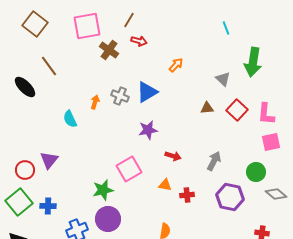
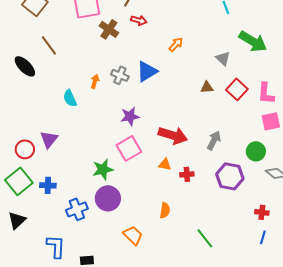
green arrow: (253, 62) -> (253, 41), turned -68
purple star: (148, 130) -> (130, 116), moved
red arrow: (173, 156) -> (173, 135), size x1.8

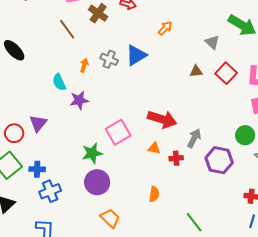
brown line: (49, 45) -> (67, 29), moved
purple star: (130, 116) -> (79, 100), moved
gray arrow: (214, 140) -> (194, 138), moved
blue cross: (77, 209) -> (50, 191), moved
orange trapezoid: (133, 235) -> (110, 218), moved

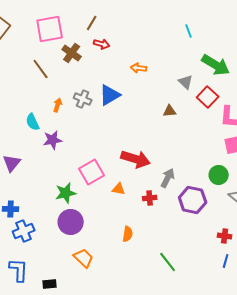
orange arrow: (165, 28) -> (139, 68), turned -126
red square: (226, 73) -> (208, 97), moved
orange triangle: (154, 148) -> (119, 189), moved

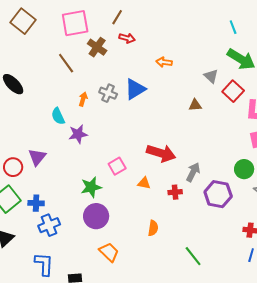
cyan line: (189, 31) -> (233, 27), moved
pink square: (92, 172) -> (117, 166), size x0.7

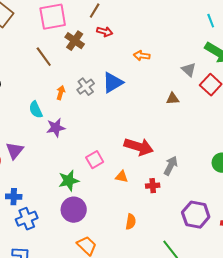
gray cross: (108, 93) -> (86, 87), turned 30
purple hexagon: (218, 194) -> (196, 215), moved

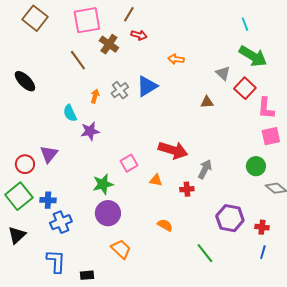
orange semicircle: (131, 222) -> (165, 225), turned -70

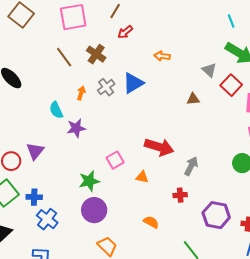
red arrow: (139, 35) -> (125, 32), turned 126
brown cross: (109, 44) -> (96, 54), moved
red cross: (187, 189) -> (180, 195), moved
blue cross: (61, 222) -> (47, 219), turned -30

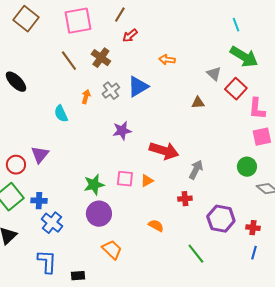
purple star: (76, 128) -> (122, 131), moved
pink square: (115, 160) -> (125, 179), moved, turned 36
orange triangle: (142, 177) -> (147, 181), turned -40

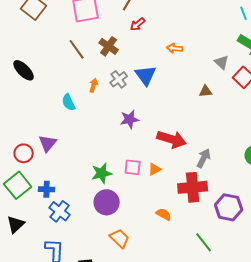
blue triangle: (138, 87) -> (146, 75), turned -35
red cross: (185, 199) -> (193, 187), size x2.0

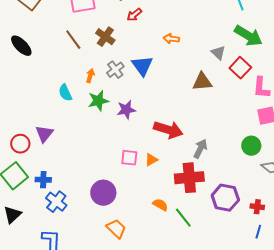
black ellipse: (24, 70) -> (21, 46), moved
brown triangle: (206, 91) -> (202, 82), size x1.5
green star: (102, 173) -> (98, 101), moved
green line: (204, 242) -> (183, 218), moved

